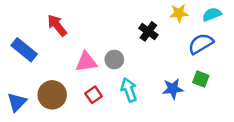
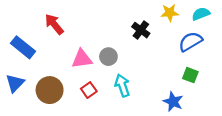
blue star: (173, 89) -> (173, 102), moved, turned 30
blue triangle: (17, 102) -> (15, 83), moved

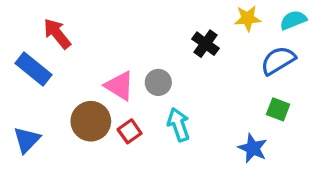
red arrow: (54, 24) -> (57, 34), moved
pink triangle: (82, 59) -> (119, 86), turned 40
blue triangle: (15, 83) -> (27, 140), moved
brown circle: (50, 90) -> (91, 121), moved

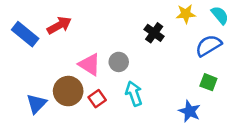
cyan semicircle: (293, 20) -> (220, 15), turned 72
red arrow: (57, 34) -> (59, 25), moved, turned 100
blue rectangle: (33, 69) -> (25, 34), moved
blue triangle: (27, 140) -> (37, 104), moved

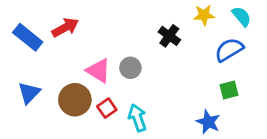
green square: (208, 82) -> (229, 90), turned -36
cyan arrow: (134, 94) -> (137, 118), moved
blue triangle: (37, 104) -> (29, 93), moved

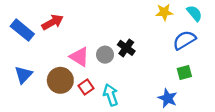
black cross: (169, 36) -> (126, 48), moved

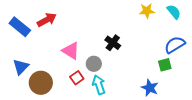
blue semicircle: (184, 40) -> (175, 45), moved
gray circle: (105, 55) -> (94, 64), moved
brown circle: (60, 80) -> (41, 83), moved

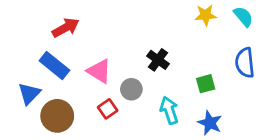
blue rectangle: (20, 27) -> (54, 65), moved
blue semicircle: (175, 45) -> (245, 63), turned -65
green square: (165, 65) -> (206, 84), moved
cyan arrow: (99, 85) -> (169, 110), moved

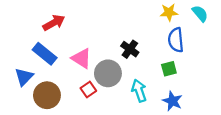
blue semicircle: (245, 63) -> (176, 40), moved
gray circle: (131, 89) -> (108, 73), size x1.5

